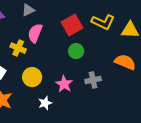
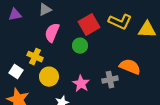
yellow cross: (18, 48) -> (35, 57), moved
green circle: (76, 51) -> (80, 46), moved
orange semicircle: (125, 62) -> (130, 67), moved

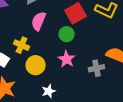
pink star: (81, 84) -> (67, 59), moved

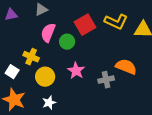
green circle: (67, 34) -> (67, 42), moved
white star: (49, 91) -> (49, 103), moved

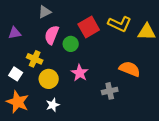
purple triangle: (11, 15) -> (15, 33), moved
gray cross: (106, 80) -> (110, 91), moved

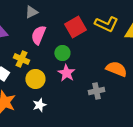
green circle: (71, 44) -> (62, 53), moved

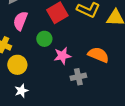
pink star: (66, 73) -> (62, 56), moved, turned 30

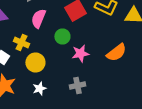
orange semicircle: (98, 55) -> (116, 52), turned 120
gray cross: (78, 77) -> (77, 86), moved

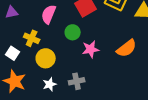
gray cross: (77, 86) -> (77, 81), moved

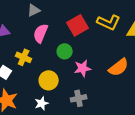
yellow circle: (46, 58) -> (49, 80), moved
gray cross: (77, 81) -> (79, 98), moved

